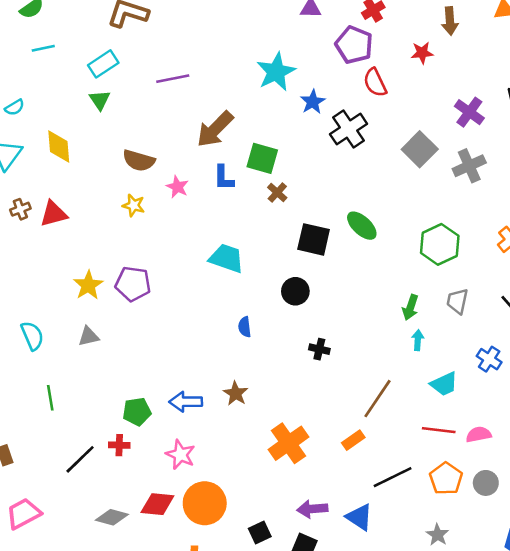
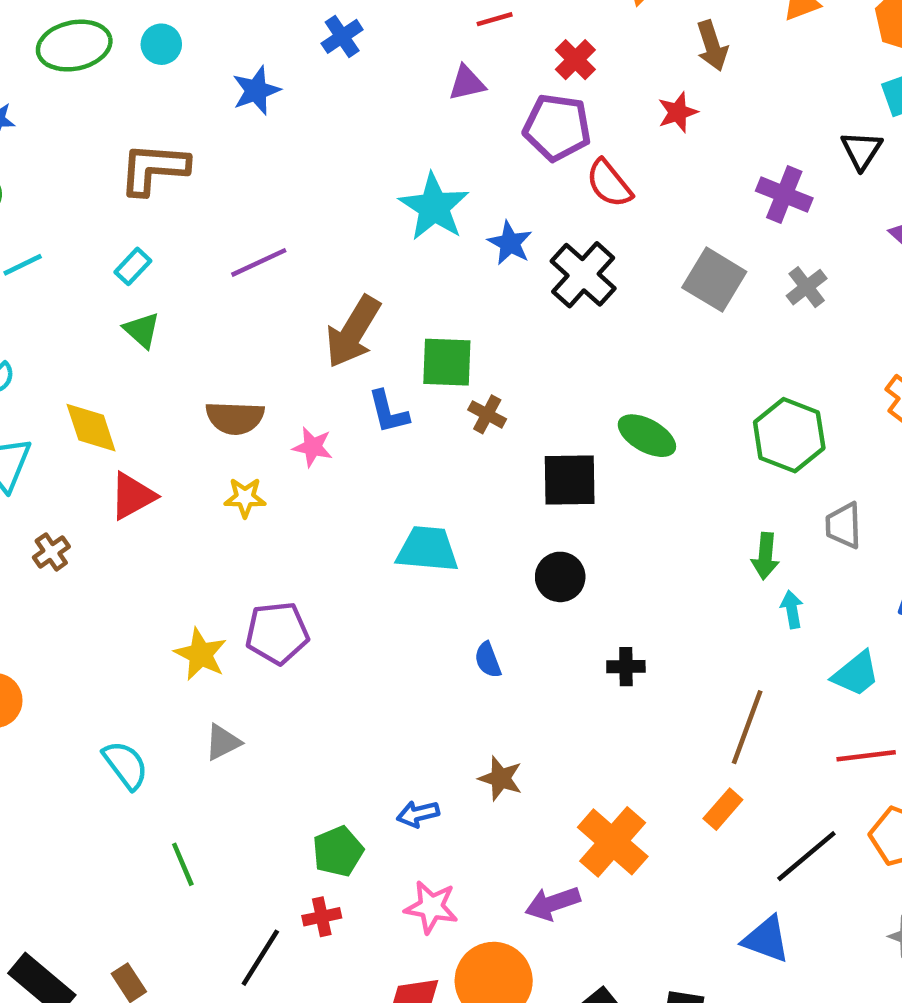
cyan rectangle: (103, 64) -> (133, 266), size x0.7
gray cross: (469, 166) -> (807, 287), size x0.7
red triangle: (54, 214) -> (132, 496), moved
blue arrow: (186, 402) -> (418, 814), size x0.7
purple arrow: (312, 509) -> (553, 903), moved

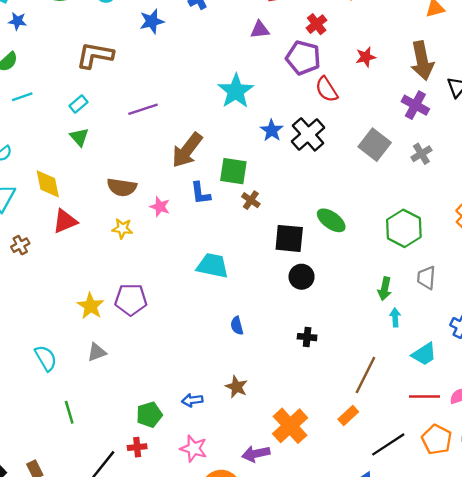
brown arrow: (712, 46) -> (422, 61), moved, size x1.5
blue star: (510, 243) -> (272, 130), moved
black circle: (560, 577) -> (302, 277), moved

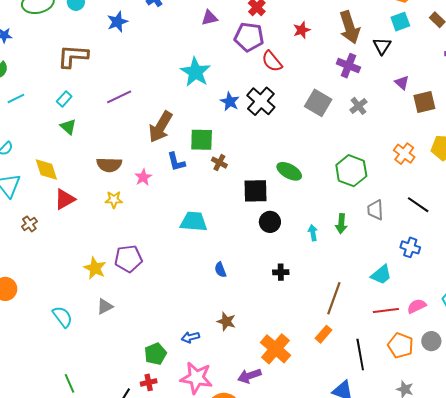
pink star: (160, 207) -> (143, 177), turned 30
cyan arrow: (395, 317) -> (313, 233), moved
green line: (69, 412) -> (69, 383), moved
black line: (388, 444) -> (360, 355), turned -60
pink star: (194, 449) -> (196, 378), size x1.4

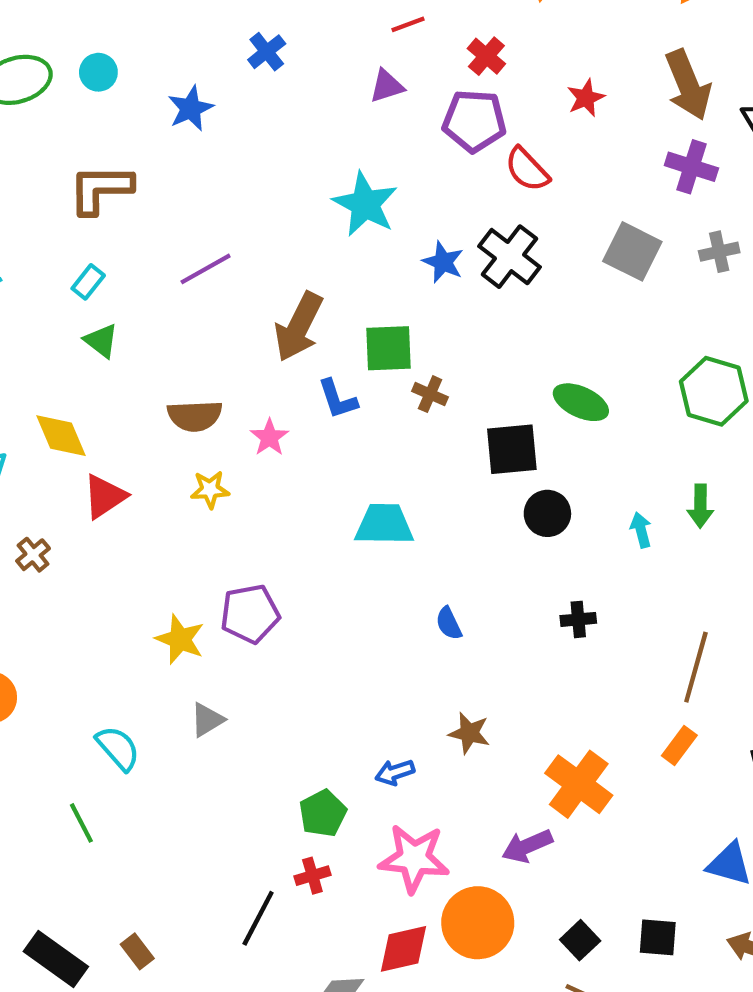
gray cross: (358, 106) -> (719, 252), turned 30
green line: (69, 383) -> (81, 823), moved

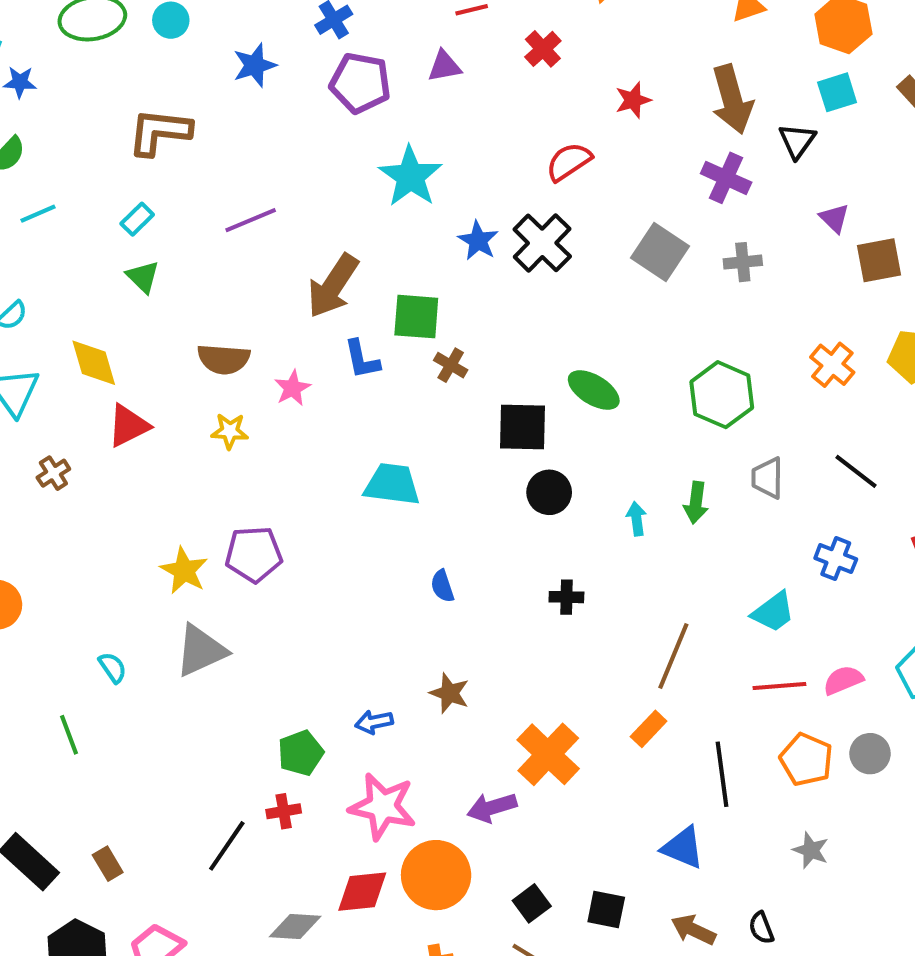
purple pentagon: (474, 121) -> (360, 83), moved
red semicircle: (527, 169) -> (569, 162), turned 93
gray triangle: (207, 720) -> (201, 651), size x1.6
cyan semicircle: (118, 748) -> (113, 668), size x0.7

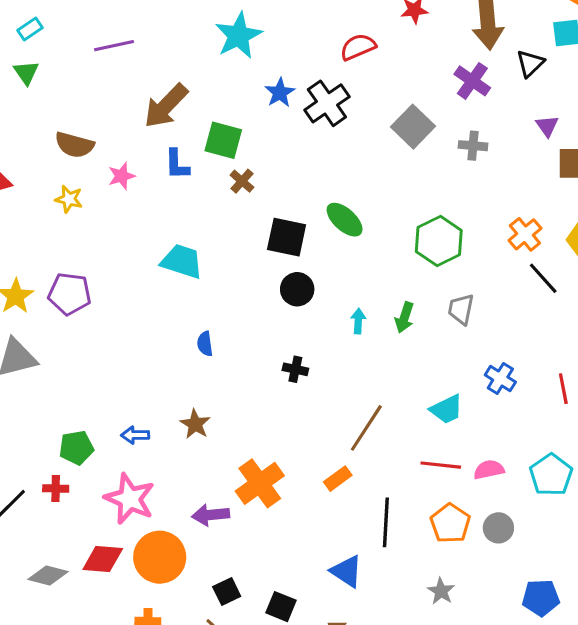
black line: (856, 471) -> (543, 278), moved

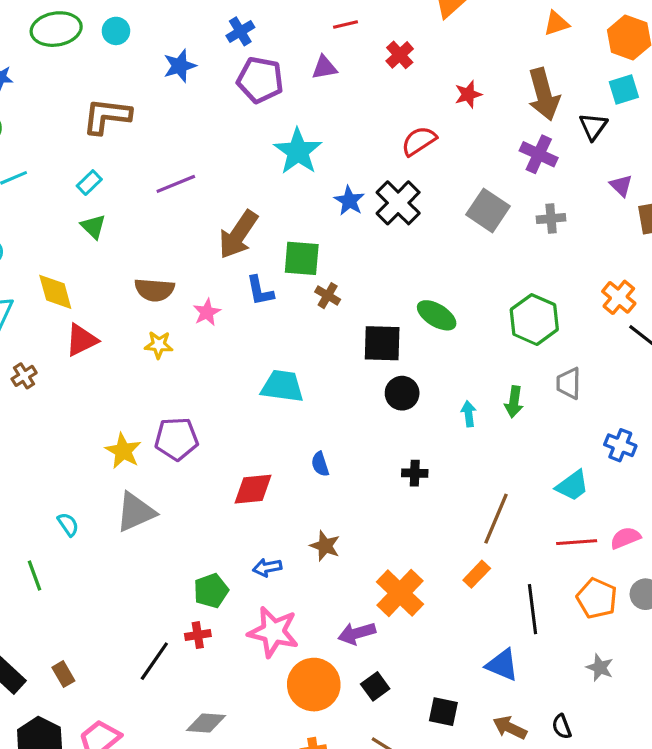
red diamond: (103, 559) -> (253, 489), moved
black square: (227, 592) -> (375, 686), moved

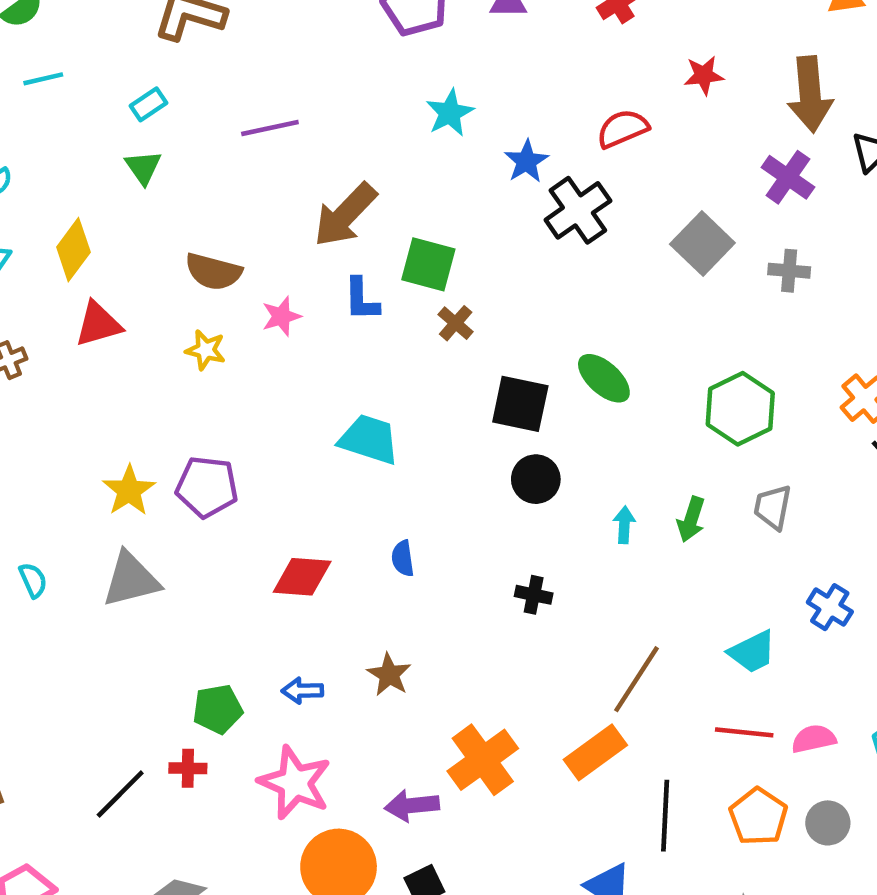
cyan star: (298, 151) -> (450, 113), size x0.7
blue star: (349, 201) -> (526, 161), moved
yellow diamond: (55, 292) -> (73, 250), turned 42
orange rectangle: (477, 574) -> (595, 752), size x1.5

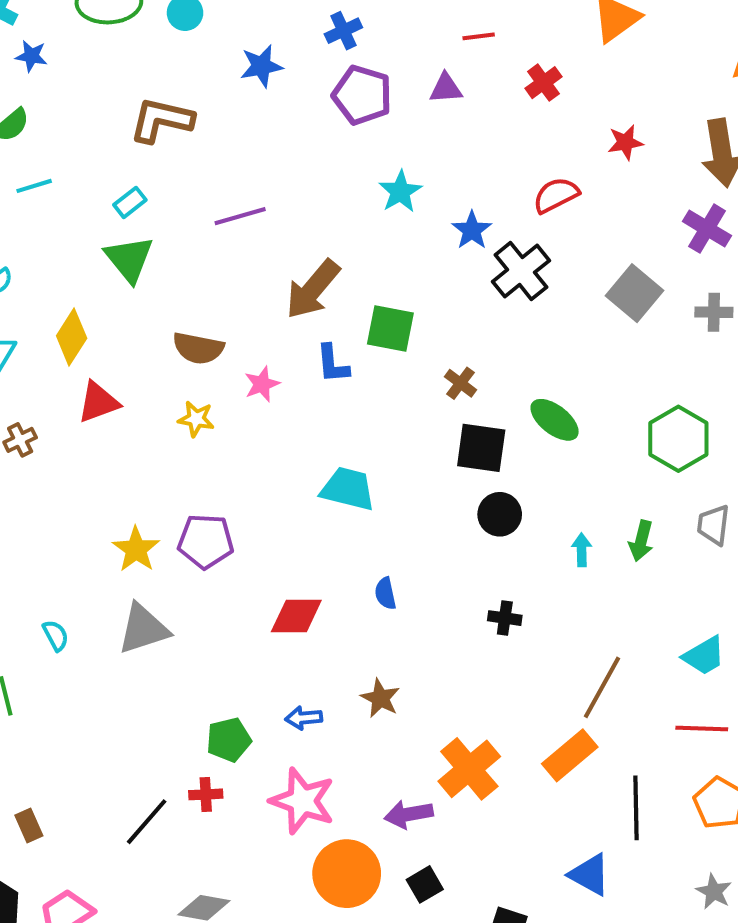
green triangle: (143, 167) -> (129, 259), size x1.5
brown cross: (456, 323) -> (460, 383), moved

